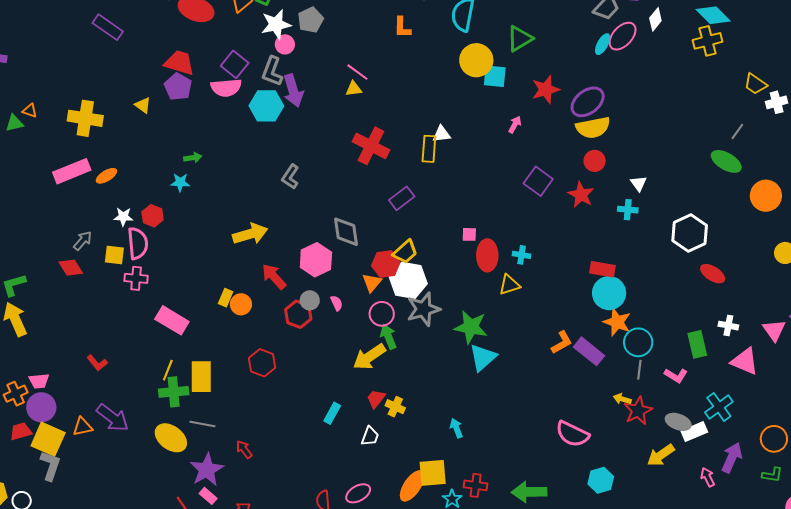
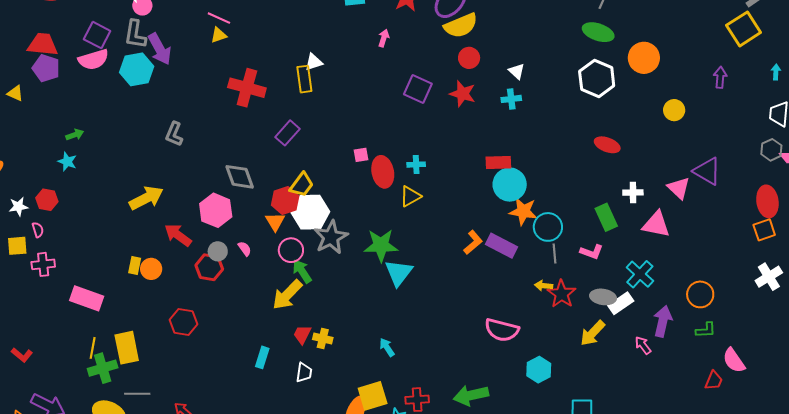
cyan star: (180, 182) -> (67, 162), turned 30
white hexagon: (690, 233) -> (597, 79), moved
pink semicircle: (138, 243) -> (38, 230), size x0.5

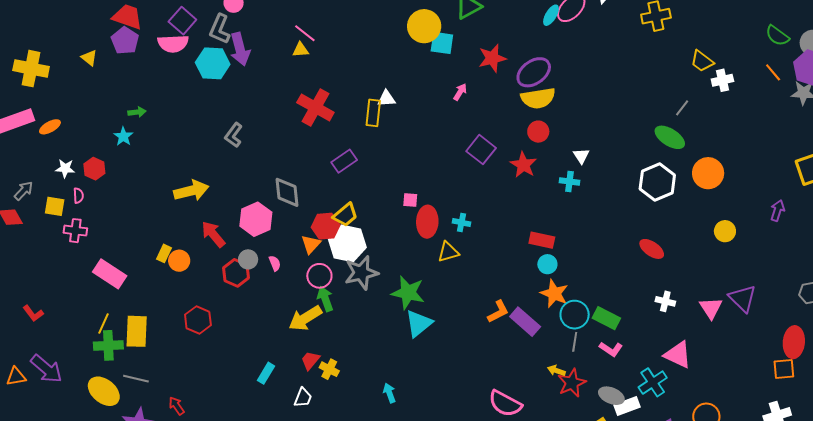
cyan circle: (510, 185) -> (547, 264), size x0.6
green rectangle: (606, 217) -> (606, 318), moved, turned -52
pink triangle: (656, 224) -> (678, 355), moved

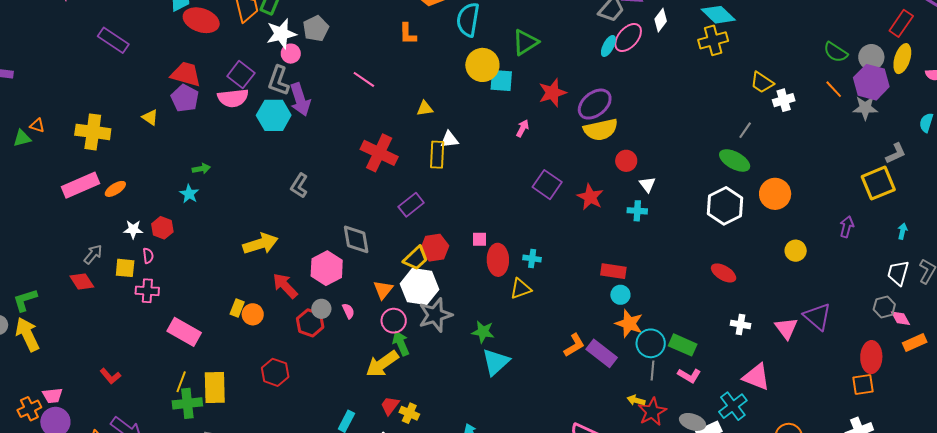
yellow triangle: (300, 50) -> (425, 108), moved
red circle: (538, 132) -> (626, 161), moved
red hexagon: (326, 226) -> (435, 248), moved
green star: (408, 293) -> (483, 332), size x0.7

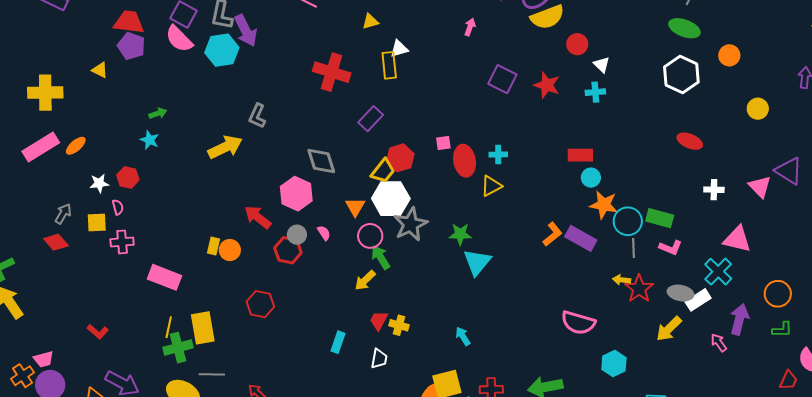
pink semicircle: (233, 98) -> (179, 39), turned 60
orange circle: (775, 194) -> (729, 55), size x0.7
yellow arrow: (260, 244) -> (225, 147), moved
yellow arrow: (382, 364) -> (365, 280), size x0.7

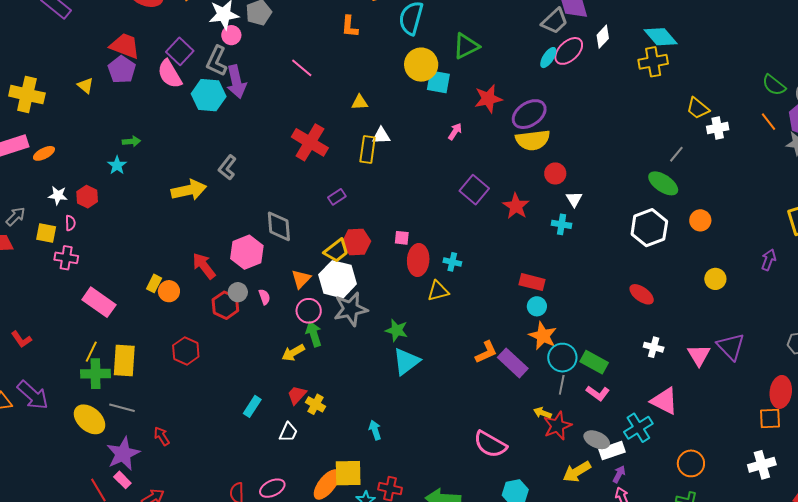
purple rectangle: (371, 119) -> (337, 197), size x0.7
purple arrow: (739, 319) -> (619, 474), moved, size x0.6

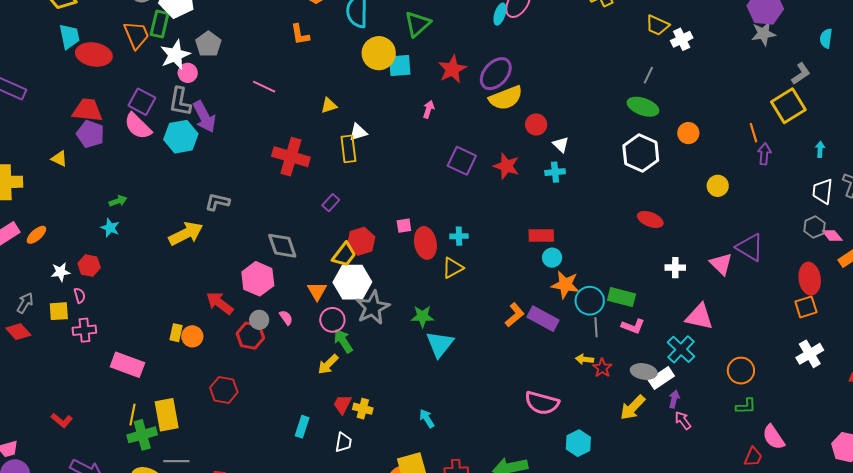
orange line: (768, 122) -> (753, 133), moved, turned 36
gray L-shape: (227, 167) -> (217, 202), turned 80
red star: (557, 426) -> (602, 368), size x0.7

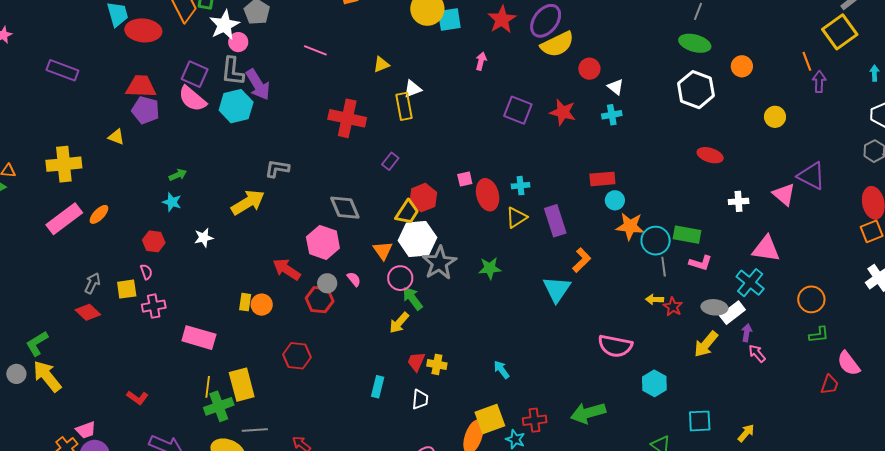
white star: (61, 272) -> (204, 238), moved
purple rectangle: (543, 319) -> (555, 221), moved, turned 48
cyan triangle: (440, 344) -> (557, 289), moved

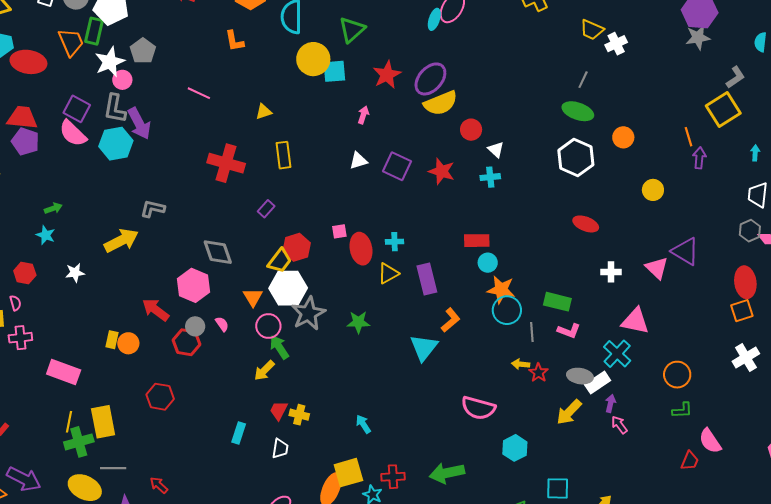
white triangle: (412, 89) -> (358, 161), moved
cyan circle: (656, 241) -> (507, 310), moved

